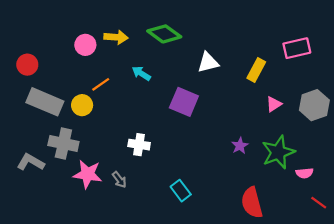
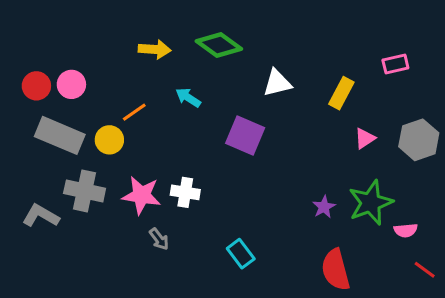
pink circle: (85, 45) -> (71, 84), moved
pink rectangle: (297, 48) -> (395, 64), size x0.7
purple star: (240, 146) -> (324, 207), moved
pink star: (88, 174) -> (141, 195), moved

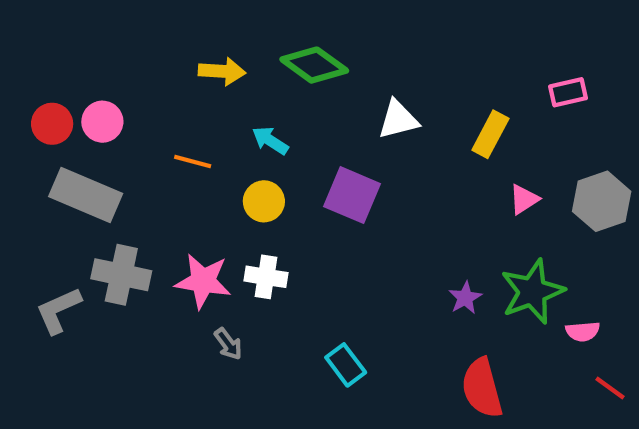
orange line: (134, 112) -> (193, 161), turned 50
yellow circle: (109, 140) -> (264, 201), moved
gray L-shape: (41, 216) -> (58, 310), turned -54

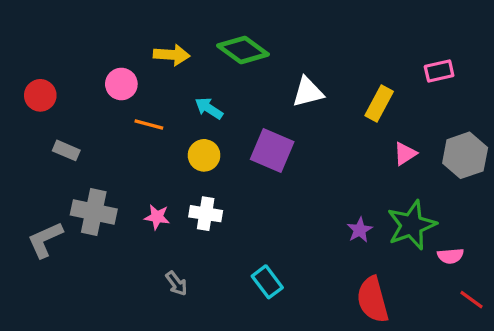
pink circle: (102, 122) -> (121, 84), moved
gray rectangle: (86, 195) -> (66, 150), size x0.5
pink star: (203, 281) -> (157, 217), size x0.6
gray arrow: (228, 344) -> (176, 283), moved

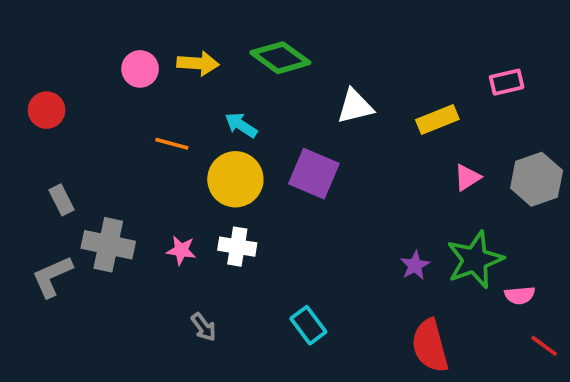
pink circle: (121, 84) -> (140, 69), moved
yellow rectangle: (379, 103) -> (437, 119), turned 40
gray rectangle: (66, 150) -> (61, 200), moved, turned 40
yellow circle: (204, 155) -> (235, 179), size x1.5

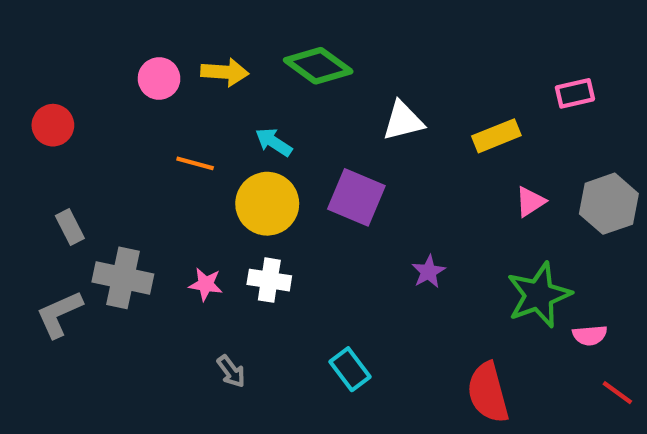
purple star: (415, 265) -> (429, 272), moved

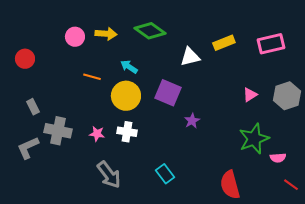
pink rectangle: (575, 93) -> (271, 44), size x1.5
yellow rectangle: (496, 136) -> (224, 43), moved
purple star: (429, 272) -> (192, 121), moved
gray arrow: (231, 371) -> (109, 175), size x1.8

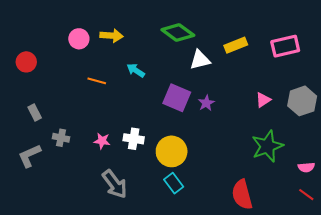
green diamond: (150, 31) -> (178, 32), moved
yellow circle: (126, 96) -> (172, 151), moved
purple star: (192, 121) -> (206, 103), moved
gray cross: (58, 131) -> (61, 138), size x0.6
pink semicircle: (278, 158) -> (306, 167), moved

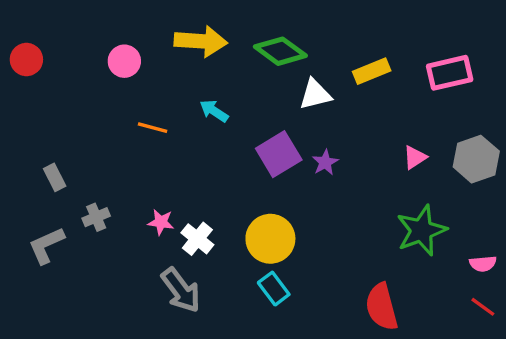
yellow arrow: (112, 36) -> (201, 41), moved, size x1.4
red circle: (26, 62) -> (26, 60), moved
purple square: (177, 98) -> (279, 154), turned 36
gray cross: (61, 138) -> (96, 217), turned -35
white cross: (134, 139) -> (197, 239), moved, turned 30

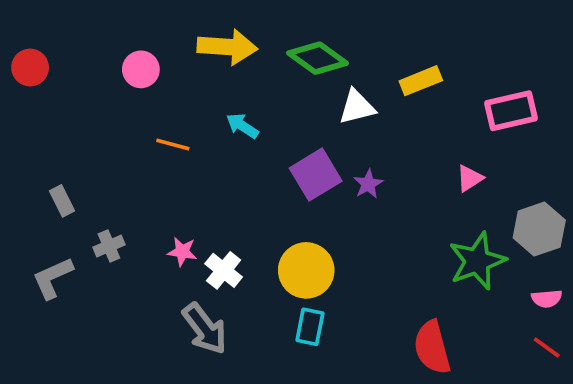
pink rectangle: (450, 73) -> (511, 111), moved
gray hexagon: (476, 159) -> (539, 229), moved
cyan rectangle: (274, 289) -> (310, 327), turned 48

